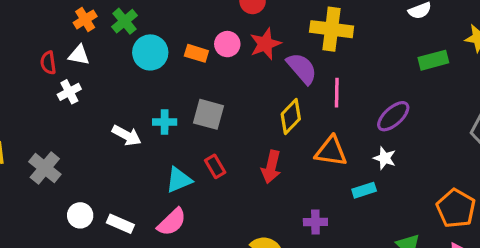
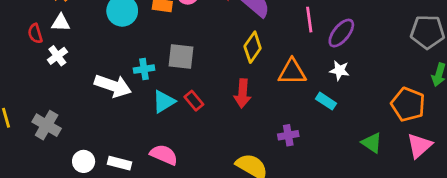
pink line: (337, 93) -> (309, 20), moved
white arrow: (127, 135) -> (113, 86), size x1.4
cyan triangle: (179, 180) -> (164, 102), moved
cyan rectangle: (364, 190) -> (326, 101), turned 60
pink semicircle: (172, 222) -> (164, 155), turned -104

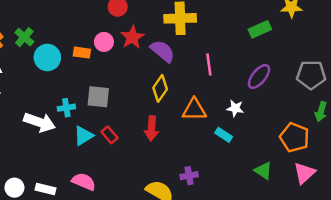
purple ellipse: (341, 33) -> (259, 77), moved
purple cross: (288, 135) -> (189, 176), moved

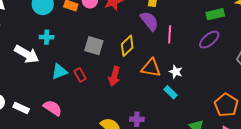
purple semicircle: (163, 51) -> (149, 21), moved
purple ellipse: (259, 77) -> (209, 40), moved
gray square: (98, 97) -> (94, 46), moved
cyan cross: (66, 108) -> (47, 37), moved
white star: (235, 108) -> (176, 72), moved

